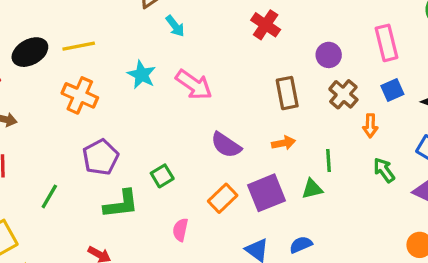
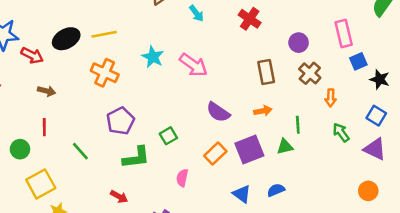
cyan arrow: (175, 26) -> (196, 13), moved
blue square: (392, 90) -> (358, 61), moved
green line: (49, 196) -> (80, 151), turned -72

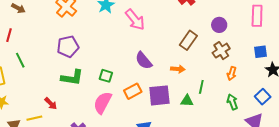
pink rectangle: (344, 34) -> (257, 16), moved
brown rectangle: (266, 72) -> (188, 40), turned 30
green square: (168, 136) -> (106, 76), moved, turned 32
green line: (80, 151) -> (20, 60), moved
pink semicircle: (182, 178) -> (103, 103), size x1.6

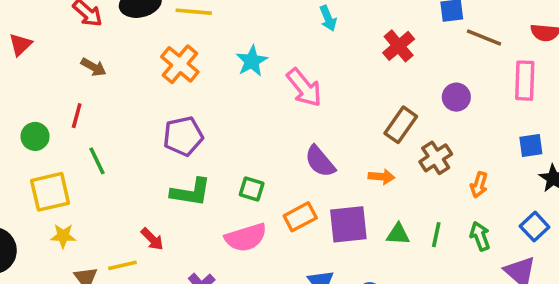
brown cross: (221, 51) -> (436, 158), moved
green line: (201, 87) -> (436, 235), moved
pink semicircle: (103, 103) -> (246, 237), turned -135

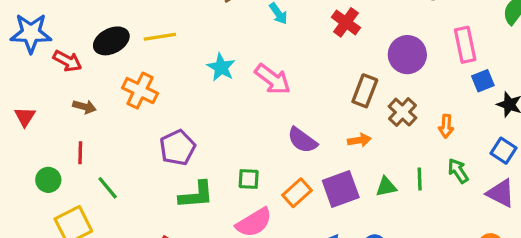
red triangle: (20, 45) -> (25, 117), moved
orange cross: (180, 64) -> (140, 91), moved
pink rectangle: (525, 81) -> (465, 45), moved
purple circle: (456, 97) -> (407, 55), size x1.5

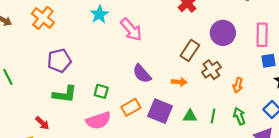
purple square: (341, 189) -> (160, 111), turned 30

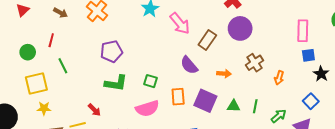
purple circle: (223, 33) -> (240, 28), moved
brown rectangle: (190, 50) -> (207, 40), moved
orange rectangle: (131, 107) -> (178, 97), turned -66
green arrow: (239, 116) -> (279, 116), moved, turned 70

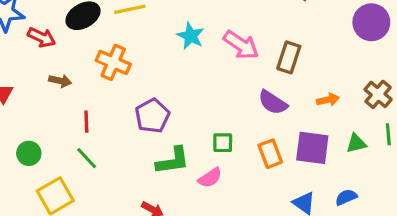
purple circle: (240, 28) -> (371, 22), moved
red line: (51, 40) -> (86, 122), moved
brown cross: (255, 63) -> (378, 94), moved
pink semicircle: (147, 109) -> (210, 178), moved, size x0.7

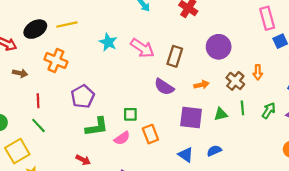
purple circle: (371, 22) -> (219, 47), moved
orange rectangle: (270, 154) -> (150, 134), moved

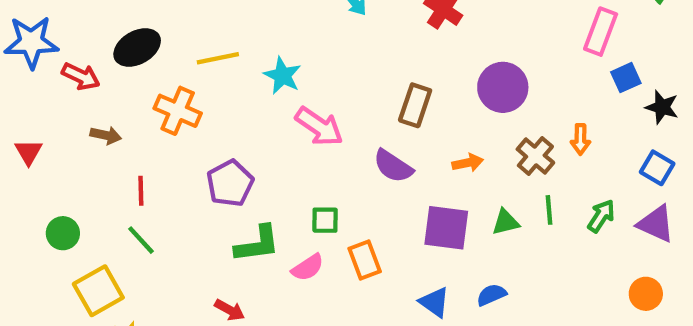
pink rectangle: (267, 18) -> (601, 32), turned 35
yellow line: (67, 25) -> (218, 58), moved
pink arrow: (142, 48) -> (319, 127), moved

